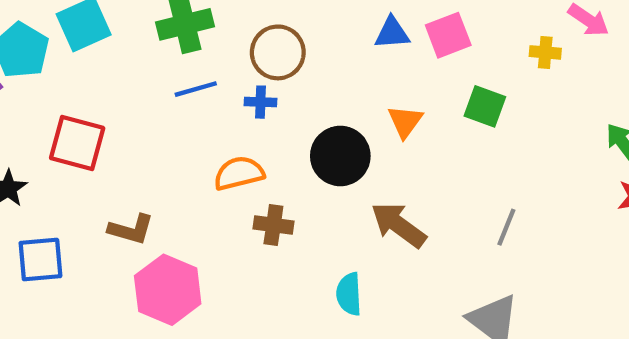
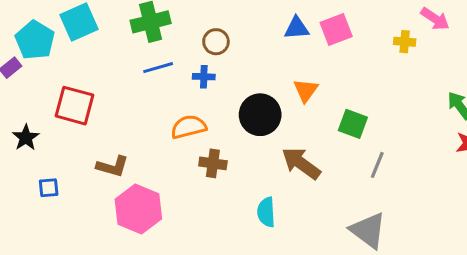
brown circle: (278, 52) -> (216, 42), size x0.7
green square: (485, 106) -> (353, 124), moved
blue square: (40, 260) -> (49, 188), size x0.6

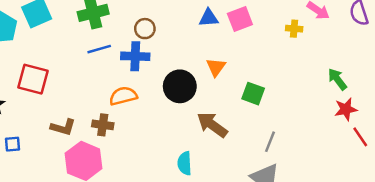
blue cross: (204, 77) -> (135, 56), size x1.6
brown cross: (213, 163) -> (103, 125), moved
gray line: (377, 165) -> (270, 142), moved

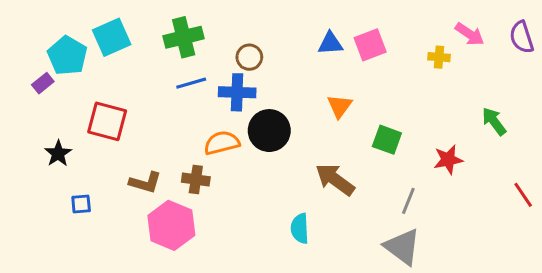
black circle: (180, 86) -> (269, 131), moved
red star: (346, 109) -> (448, 160), moved

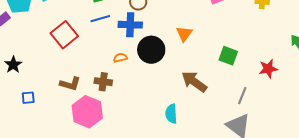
orange triangle: (340, 106) -> (184, 34), moved
red square: (107, 121) -> (64, 35), moved, turned 36
orange semicircle: (222, 143) -> (120, 58), size x0.6

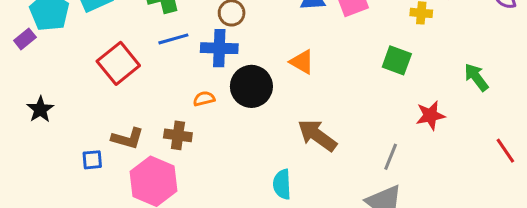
orange triangle: (184, 34) -> (302, 62), turned -36
green square: (228, 56) -> (397, 60), moved
blue square: (28, 98) -> (92, 160), moved

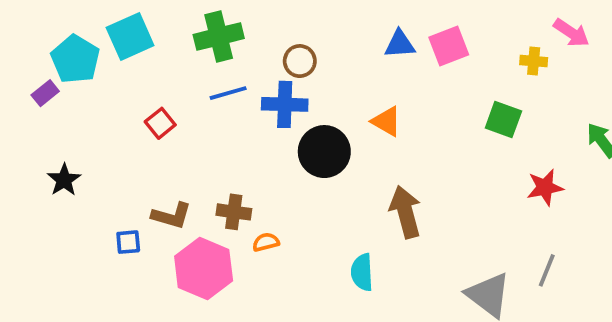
red square: (118, 63) -> (160, 123), size x0.6
orange semicircle: (204, 99) -> (266, 242), moved
brown arrow: (317, 135) -> (405, 212), turned 39
gray line: (391, 157) -> (547, 270), moved

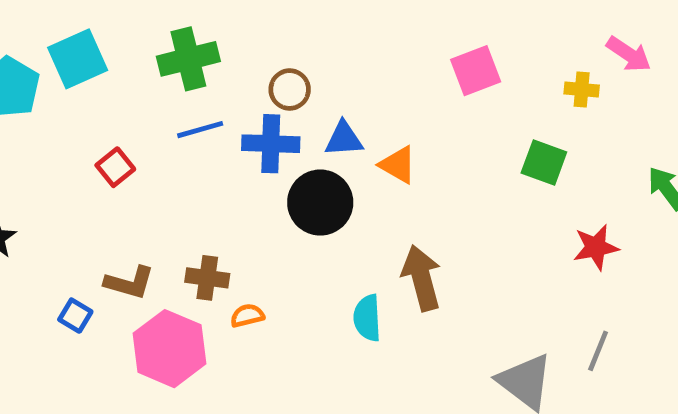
blue triangle: (400, 44) -> (344, 139), moved
blue square: (128, 242) -> (75, 316), turned 36
cyan semicircle: (362, 272) -> (367, 318), moved

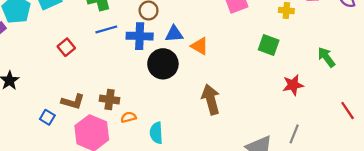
cyan semicircle: (367, 318) -> (156, 133), moved

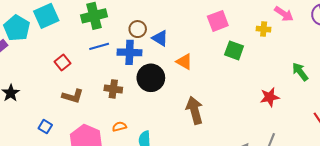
blue triangle: (174, 34) -> (160, 38), moved, turned 36
green square: (269, 45) -> (234, 50), moved
brown cross: (110, 99) -> (113, 89), moved
brown L-shape: (73, 102) -> (73, 96), moved

